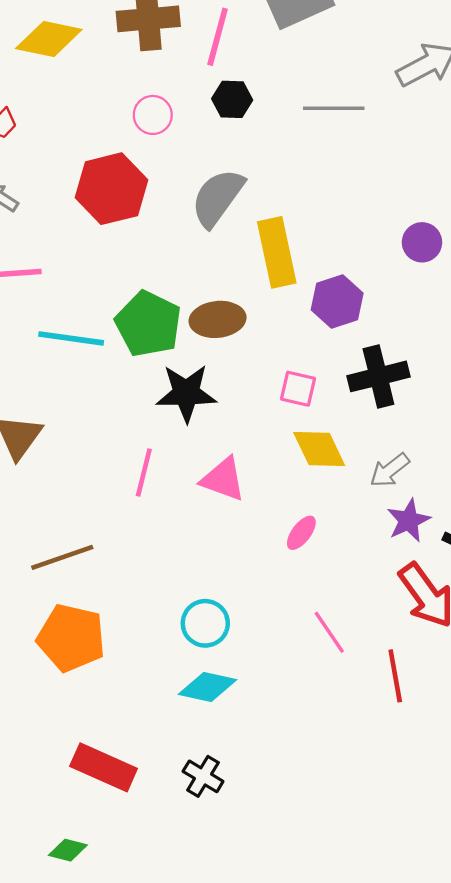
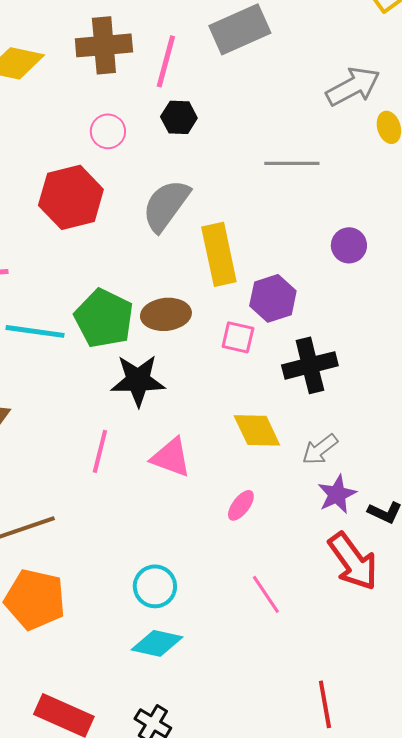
gray line: (334, 108) -> (292, 163), moved
pink square: (298, 389) -> (238, 337), moved
red line: (395, 676) -> (325, 704), moved

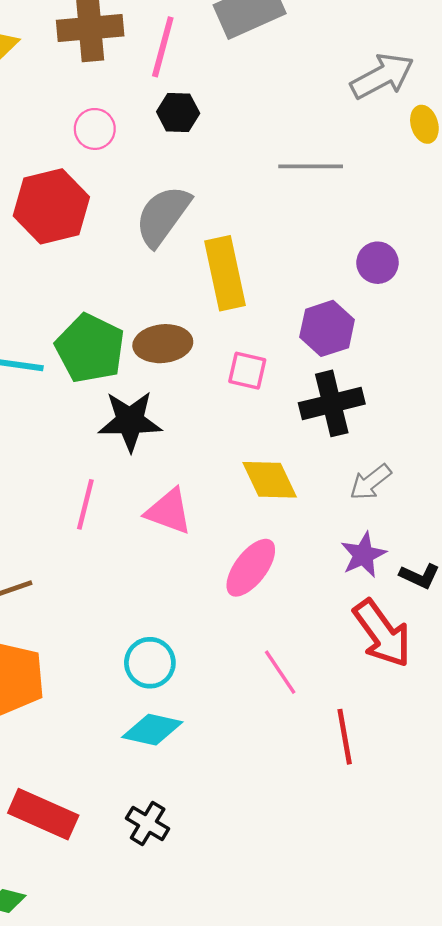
purple hexagon: (273, 298) -> (327, 328), moved
gray arrow: (320, 449) -> (370, 482), moved
pink ellipse: (241, 505) -> (251, 568), size x1.6
red line: (325, 704) -> (345, 737), moved

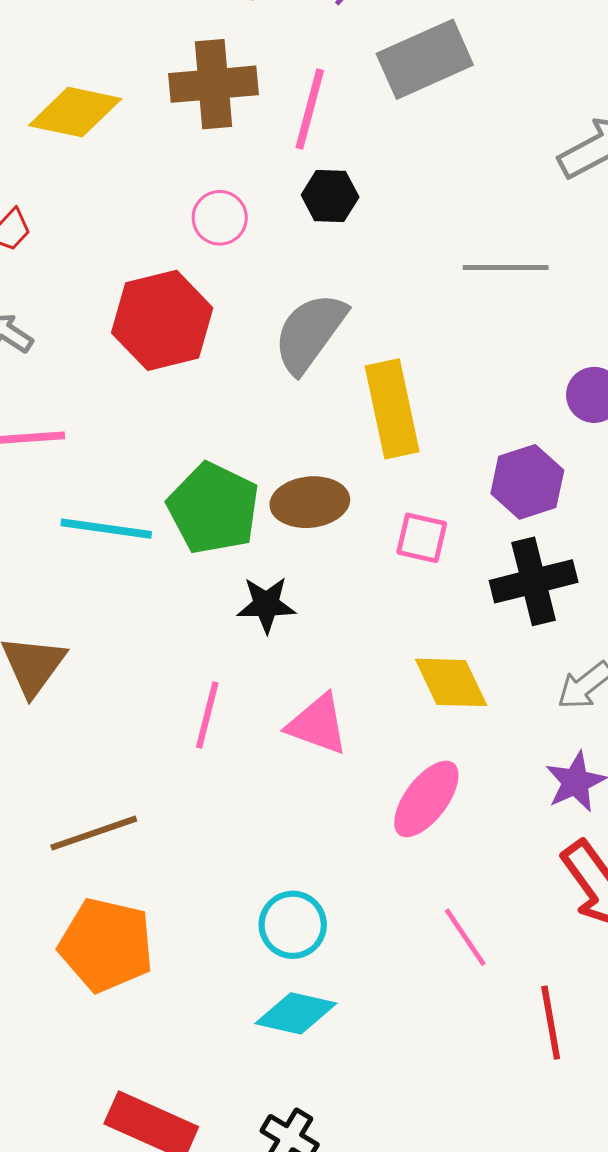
black star: (130, 421) -> (266, 605), size x0.7

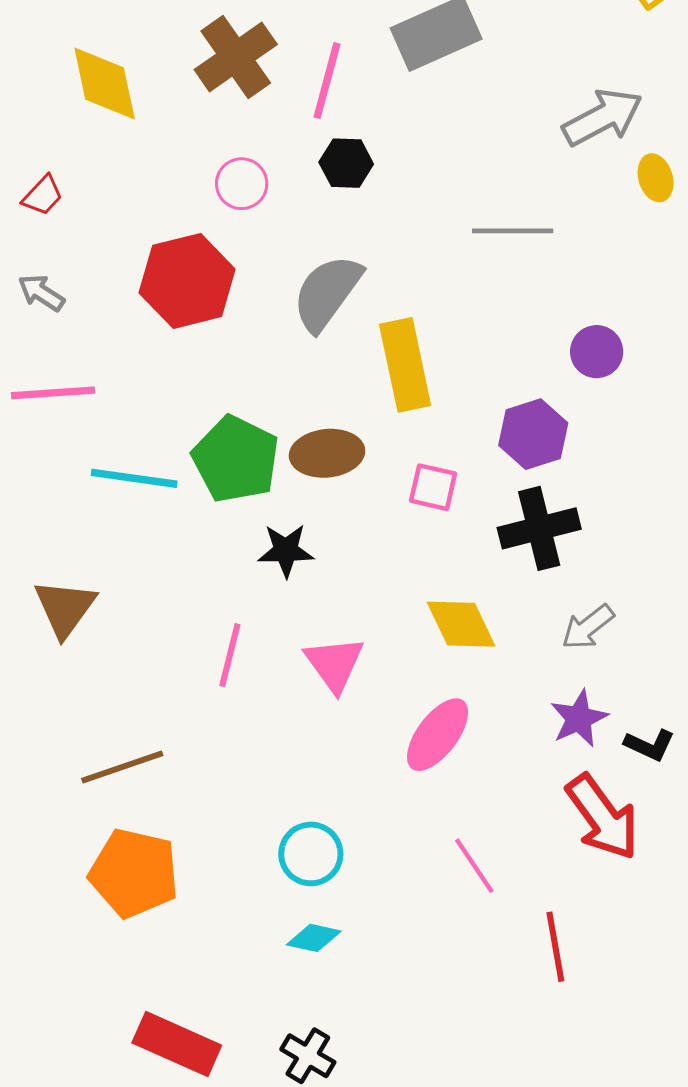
brown cross: (213, 84) -> (236, 57), turned -30
yellow diamond: (75, 112) -> (105, 84), turned 66
pink triangle: (318, 724) -> (334, 664), turned 34
cyan diamond: (296, 1013) -> (314, 938), size x0.7

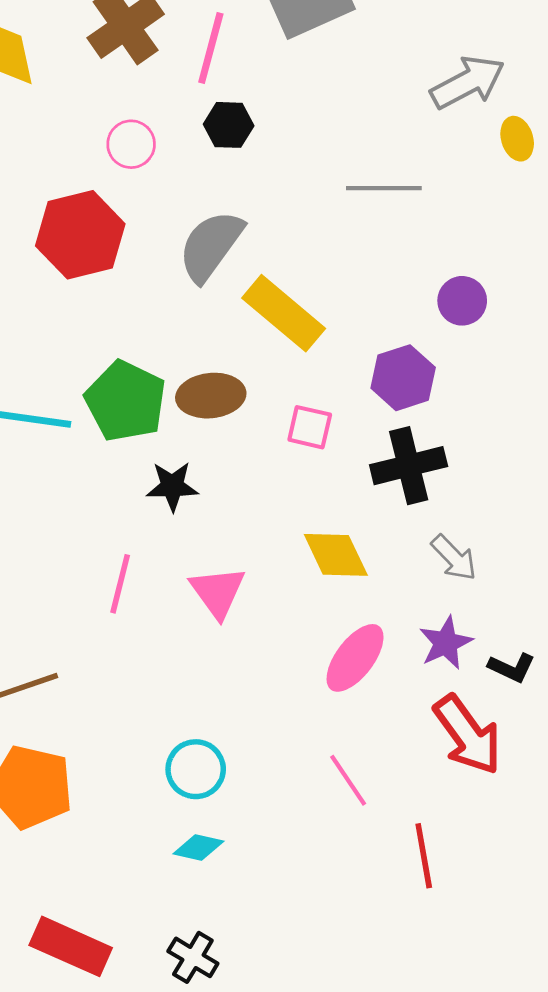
yellow rectangle: (405, 365) -> (284, 313), turned -38
gray arrow: (588, 627) -> (454, 558), turned -96
pink ellipse: (438, 735) -> (355, 658), moved

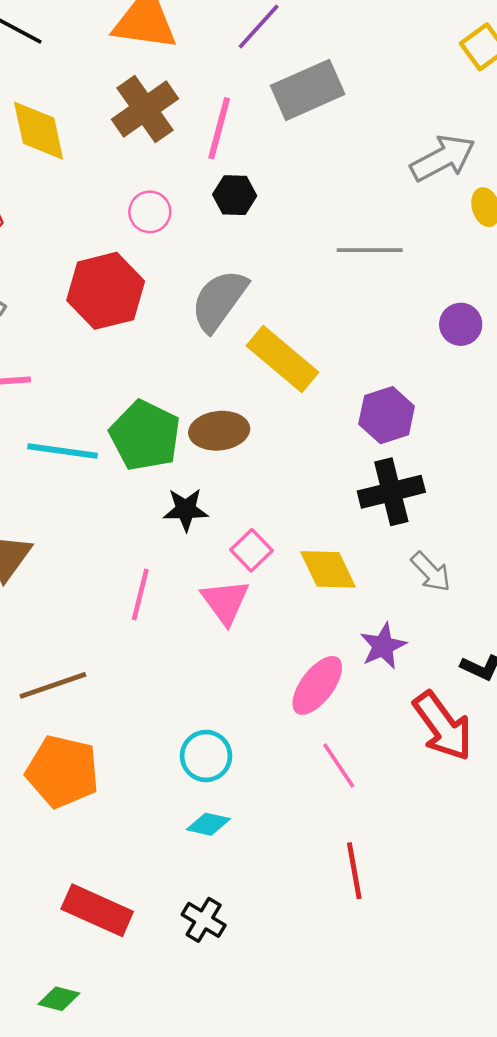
purple circle: (462, 301) -> (461, 324), moved
pink square: (310, 427) -> (251, 550), moved, turned 33
purple star: (446, 643) -> (383, 646), moved
pink ellipse: (355, 658) -> (317, 685), moved
red line: (424, 856) -> (354, 871), moved

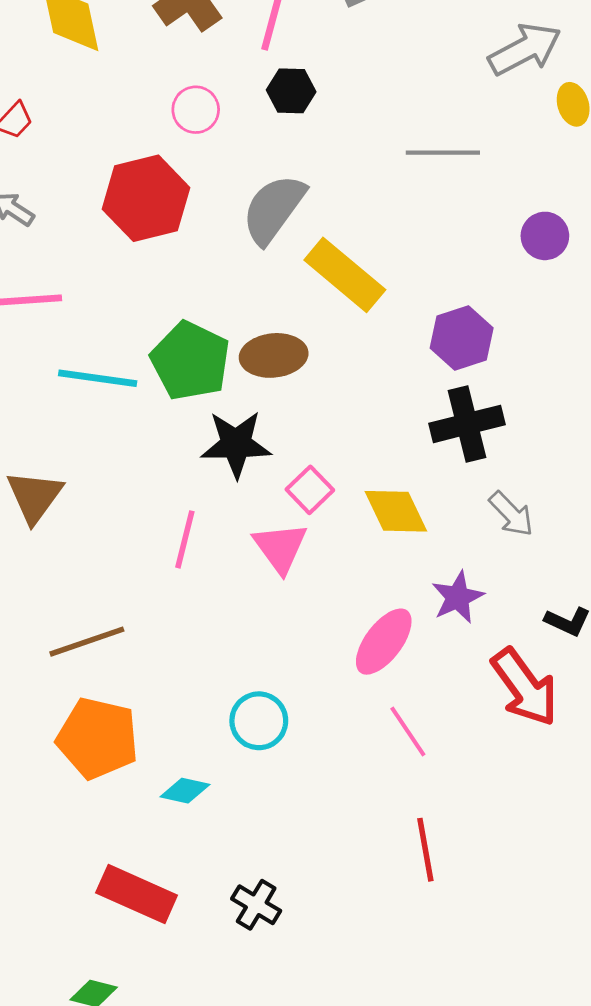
black star: (186, 510) -> (236, 444), size x1.4
cyan diamond: (208, 824) -> (185, 791), moved

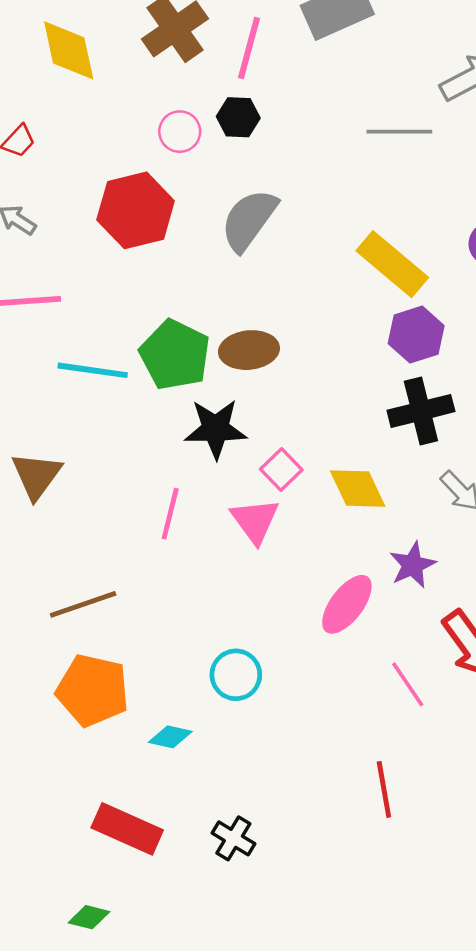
black hexagon: (291, 91) -> (238, 117), moved
gray line: (443, 153) -> (399, 132), moved
yellow rectangle: (345, 275) -> (392, 264), moved
pink line: (408, 732) -> (408, 684), moved

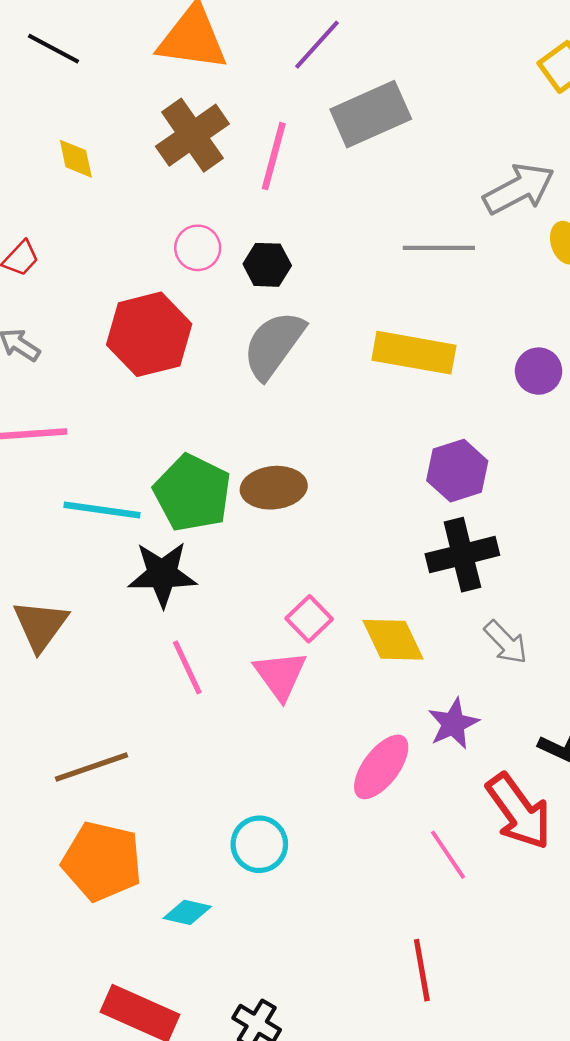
yellow diamond: (69, 50) -> (76, 159), size x0.6
black hexagon: (238, 117) -> (267, 265), moved
yellow rectangle: (392, 264) -> (414, 353), moved, turned -30
black star: (216, 429) -> (162, 574), moved
pink line: (170, 514) -> (187, 667), turned -39

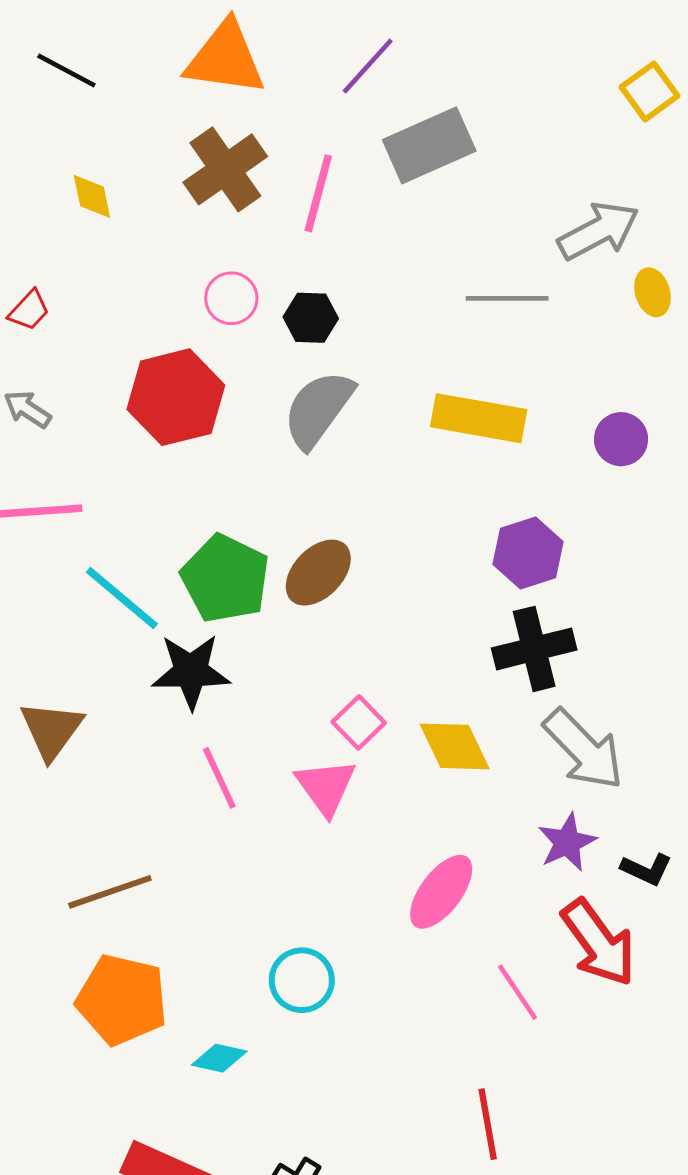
brown ellipse: (274, 488) -> (318, 573), turned -40
cyan line: (102, 510) -> (122, 598), turned 32
gray arrow: (506, 642) -> (584, 749), size x1.6
purple star: (453, 724) -> (567, 842), moved

